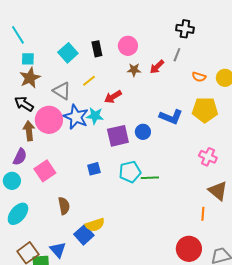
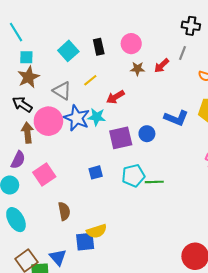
cyan ellipse: (18, 214) -> (16, 220), turned -70
blue square: (84, 235) -> (85, 242), turned 36

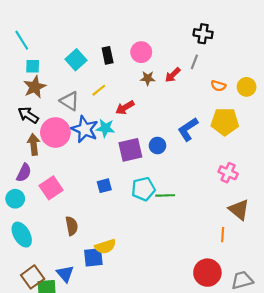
blue L-shape: (176, 118) -> (188, 129), turned 125

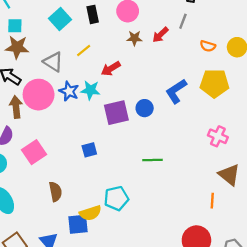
brown star: (35, 87) -> (17, 47), turned 30
blue star: (85, 129) -> (69, 91), size x0.7
cyan pentagon: (143, 189) -> (116, 198), moved

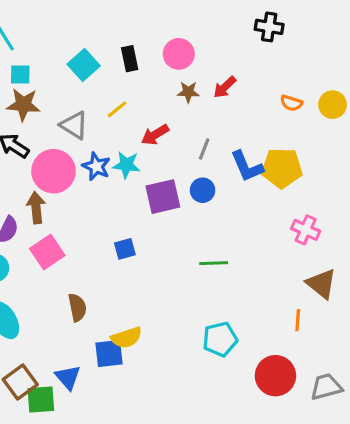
gray line: (183, 21) -> (204, 149), moved
yellow pentagon: (215, 83) -> (282, 168), moved
blue L-shape: (176, 91) -> (247, 166), turned -80
brown arrow: (16, 107) -> (36, 208), moved
cyan pentagon: (116, 198) -> (220, 339), moved

